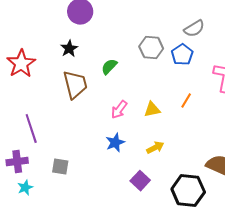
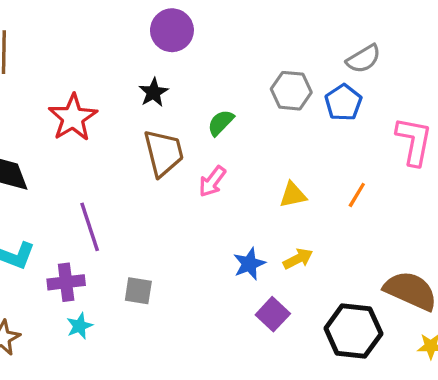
orange line: (186, 101) -> (357, 195), moved
pink arrow: (119, 110) -> (212, 181), moved
blue star: (115, 143) -> (249, 264), moved

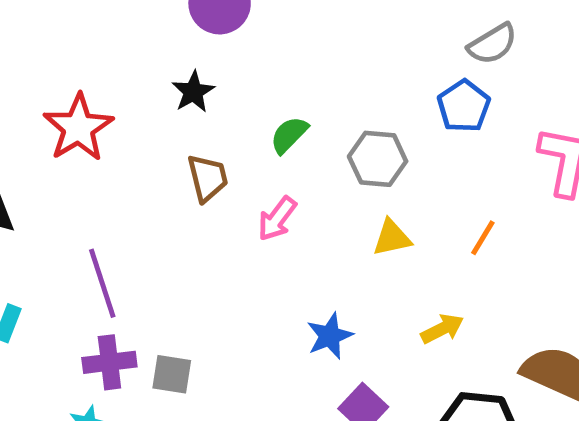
gray hexagon: (291, 91) -> (378, 159), moved
brown trapezoid: (164, 153) -> (208, 178), size x0.7
yellow arrow: (298, 259) -> (442, 329), moved
purple cross: (66, 282) -> (109, 362), moved

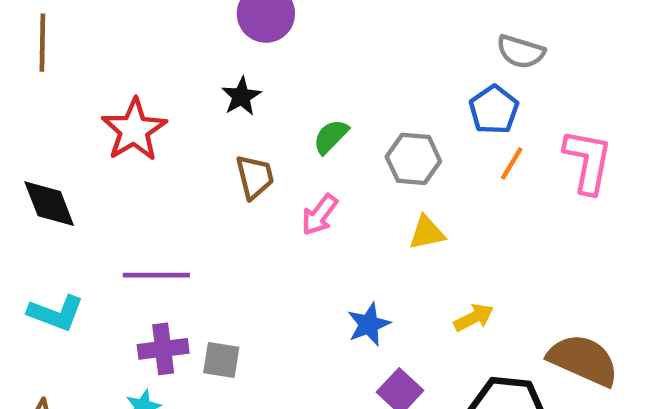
gray semicircle: (492, 44) -> (521, 52), turned 48
orange line: (483, 238) -> (512, 163), moved
purple line: (102, 283) -> (156, 275), turned -72

